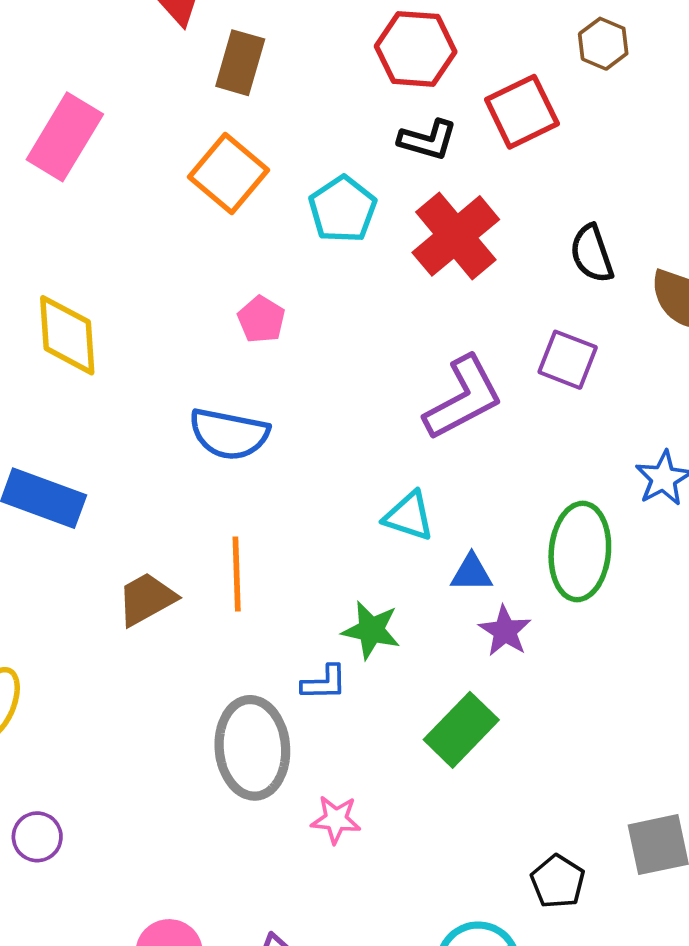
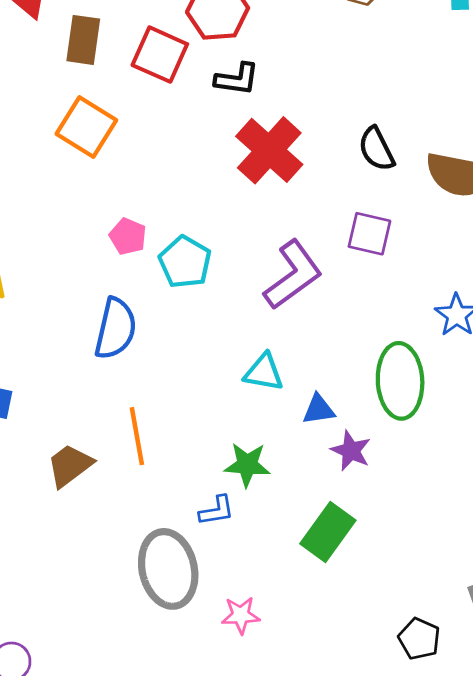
red square: (522, 112) -> (160, 55), moved, turned -32
cyan pentagon: (343, 209) -> (185, 262), moved
blue semicircle: (229, 434) -> (116, 329), turned -80

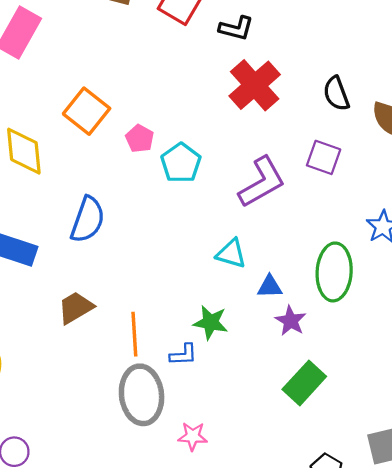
orange square: (86, 127) -> (87, 111), moved
blue semicircle: (116, 329) -> (88, 220), moved
orange line: (137, 436) -> (134, 334), moved
green rectangle: (328, 532) -> (304, 383), moved

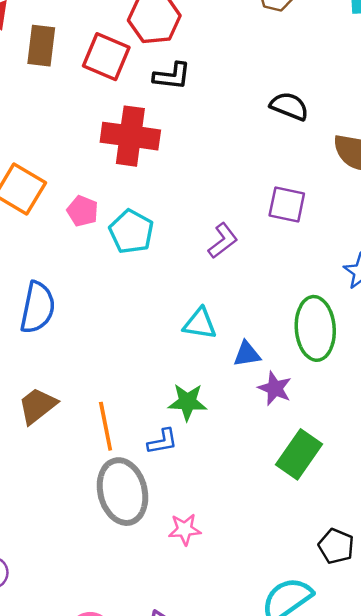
red cross: (255, 85) -> (130, 136), moved, turned -33
black semicircle: (336, 94) -> (289, 106), moved, turned 140
purple L-shape: (262, 182) -> (223, 241), size x0.6

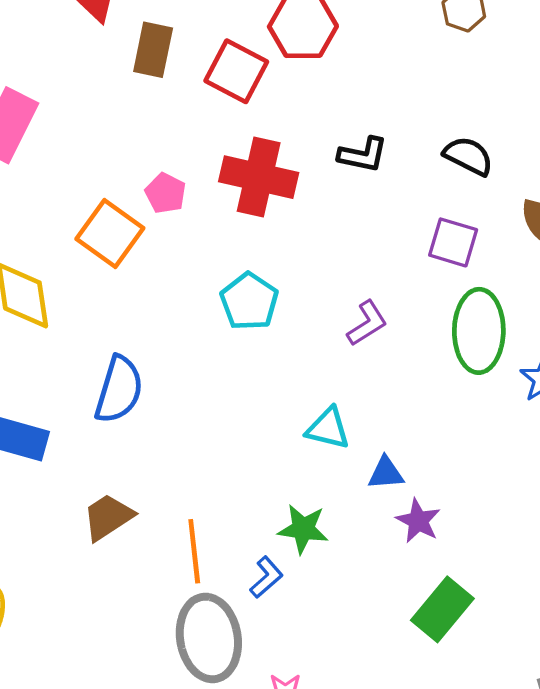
black L-shape: (172, 76) -> (363, 155), moved
purple square: (287, 205) -> (453, 242), moved
pink pentagon: (83, 211) -> (165, 193), moved
green ellipse: (315, 328) -> (479, 331), moved
blue L-shape: (162, 441) -> (266, 577), turned -36

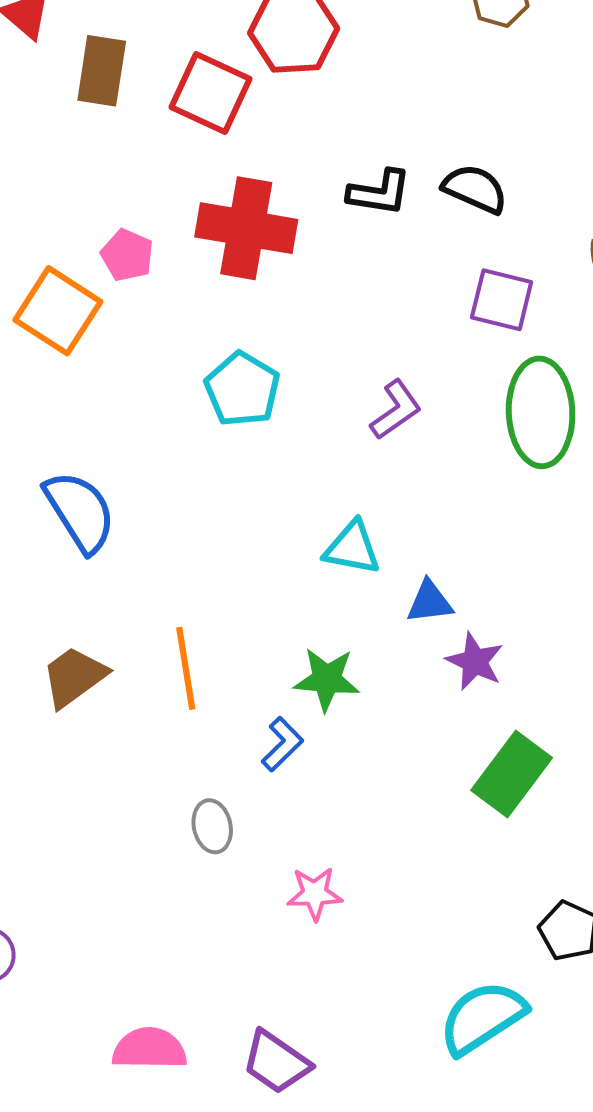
black semicircle: (468, 156) -> (475, 189), moved
blue semicircle: (119, 390) -> (80, 512), turned -46
orange line: (194, 551) -> (186, 668), moved
gray ellipse: (209, 638) -> (212, 826), size x0.5

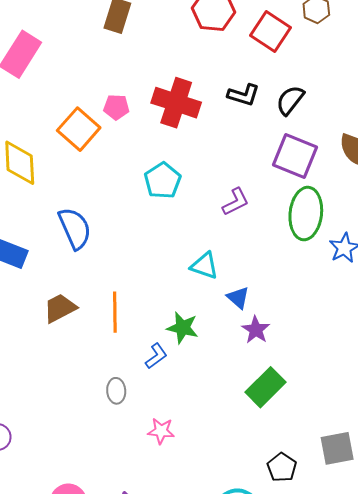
red square: (211, 93) -> (271, 32), moved
black semicircle: (475, 189) -> (290, 100), turned -84
pink pentagon: (127, 255) -> (116, 107), turned -30
purple square: (502, 300) -> (295, 156), size x1.4
blue triangle: (430, 602) -> (238, 298), turned 40

